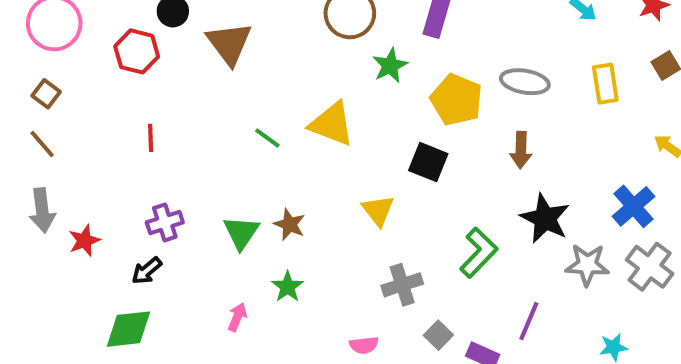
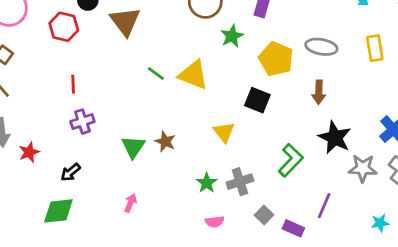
green line: (267, 138) -> (156, 73), moved
purple cross: (165, 222) -> (82, 122), moved
green star: (288, 287) -> (207, 183), moved

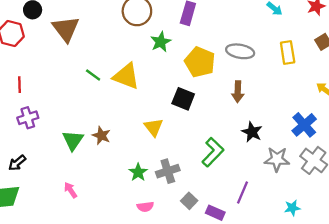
black star: (335, 138) -> (252, 132), size x0.7
pink arrow: (131, 203) -> (71, 190), turned -56

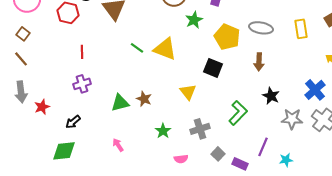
red line: (20, 85) -> (82, 52), moved
green triangle: (73, 140) -> (120, 103), turned 42
green star: (138, 172) -> (163, 131), moved
cyan star: (292, 208) -> (286, 160), moved

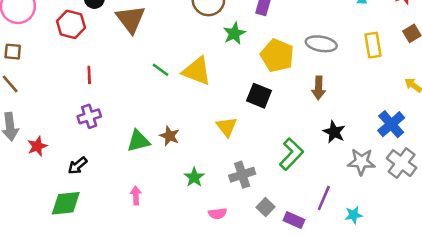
brown square: (23, 34) -> (13, 52), turned -32
pink arrow: (118, 145) -> (136, 195), turned 32

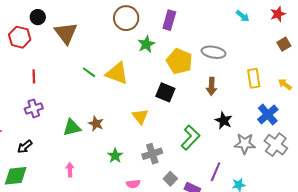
yellow rectangle: (373, 45) -> (254, 78), moved

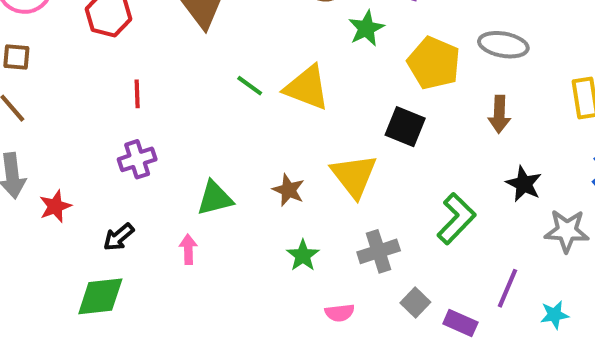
yellow triangle: (140, 117) -> (354, 176), size x1.4
brown star: (96, 124) -> (289, 190), moved
pink arrow: (70, 170) -> (188, 249), moved

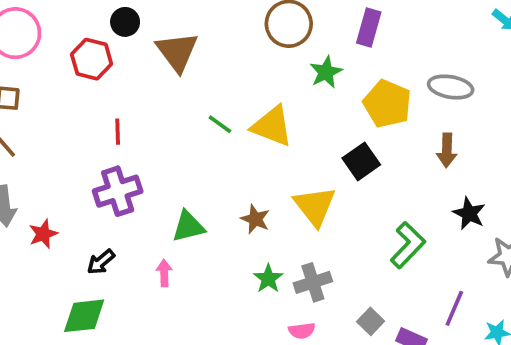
black square: (405, 127) -> (361, 161), turned 33
purple cross: (137, 159) -> (118, 191), size x1.4
gray cross: (379, 251) -> (313, 282), moved

